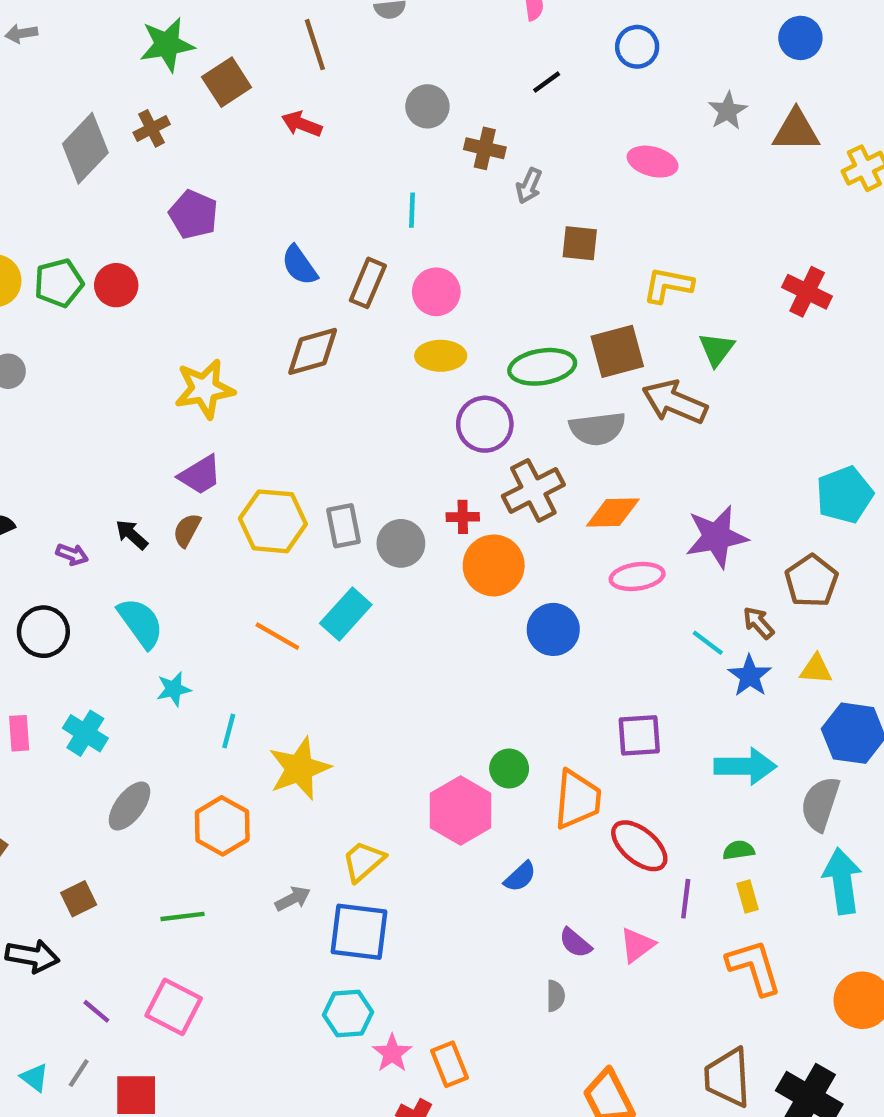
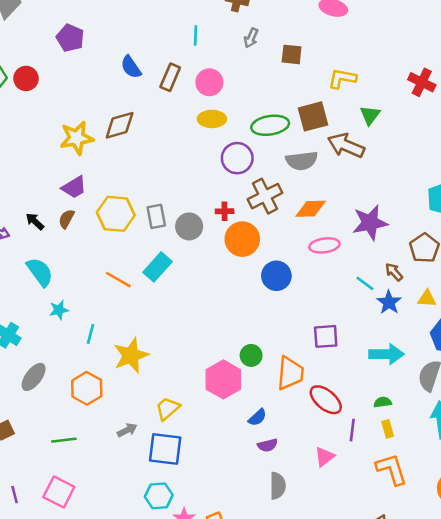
gray arrow: (529, 186) -> (251, 38), moved
brown diamond: (313, 351) -> (120, 125), moved
purple semicircle: (575, 943) -> (268, 445), moved, turned -54
gray semicircle: (555, 996) -> (278, 486), size x1.5
purple line: (96, 1011) -> (15, 495), turned 36

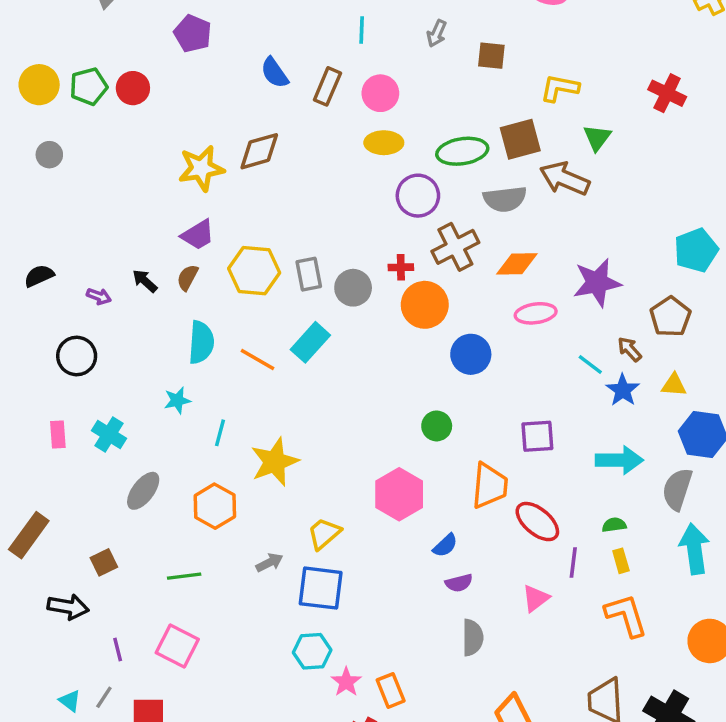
cyan semicircle: (40, 272) -> (201, 342), moved, turned 40
green circle: (251, 355) -> (437, 426), moved

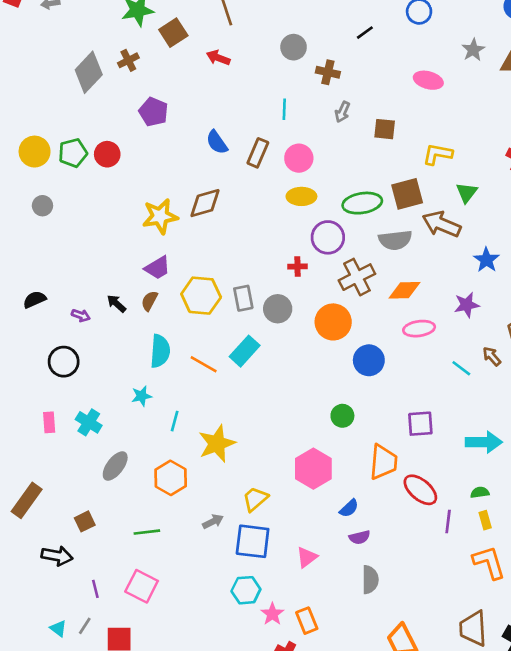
red cross: (401, 267) -> (297, 266), moved
purple star: (597, 283) -> (467, 305), size x0.7
blue star: (623, 390) -> (486, 260), moved
pink triangle: (536, 598) -> (307, 557), moved

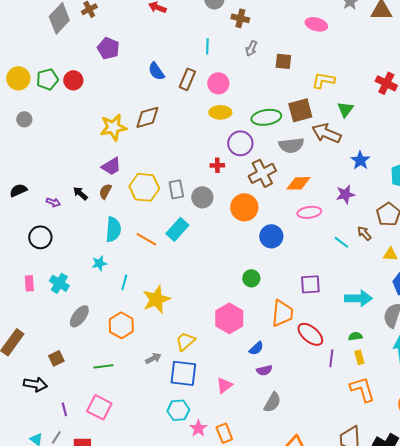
gray semicircle: (370, 580) -> (272, 402), turned 30

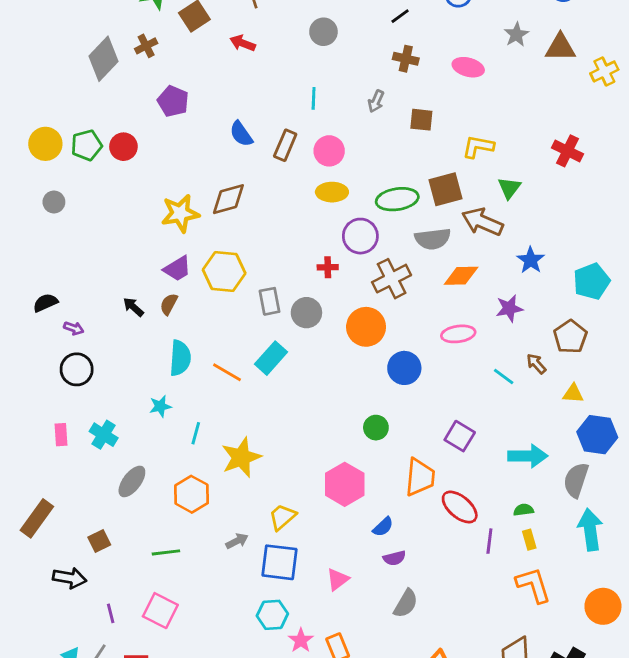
brown cross: (240, 18) -> (406, 59), moved
orange diamond: (298, 183) -> (461, 276), moved
yellow hexagon: (144, 187) -> (224, 272), moved
purple arrow: (53, 202) -> (74, 328), moved
purple square: (310, 284) -> (460, 436), turned 35

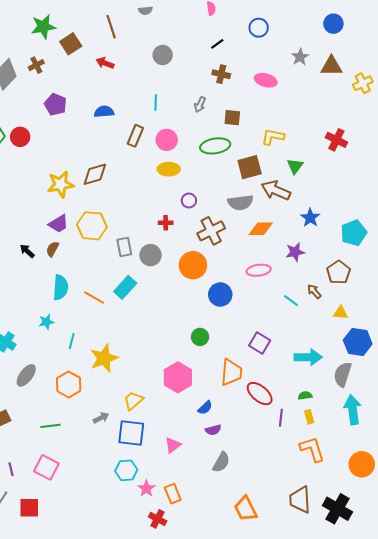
blue semicircle: (241, 134) -> (104, 112), moved, turned 120
green ellipse: (397, 199) -> (215, 146), moved
purple circle: (360, 236) -> (189, 201), size x0.6

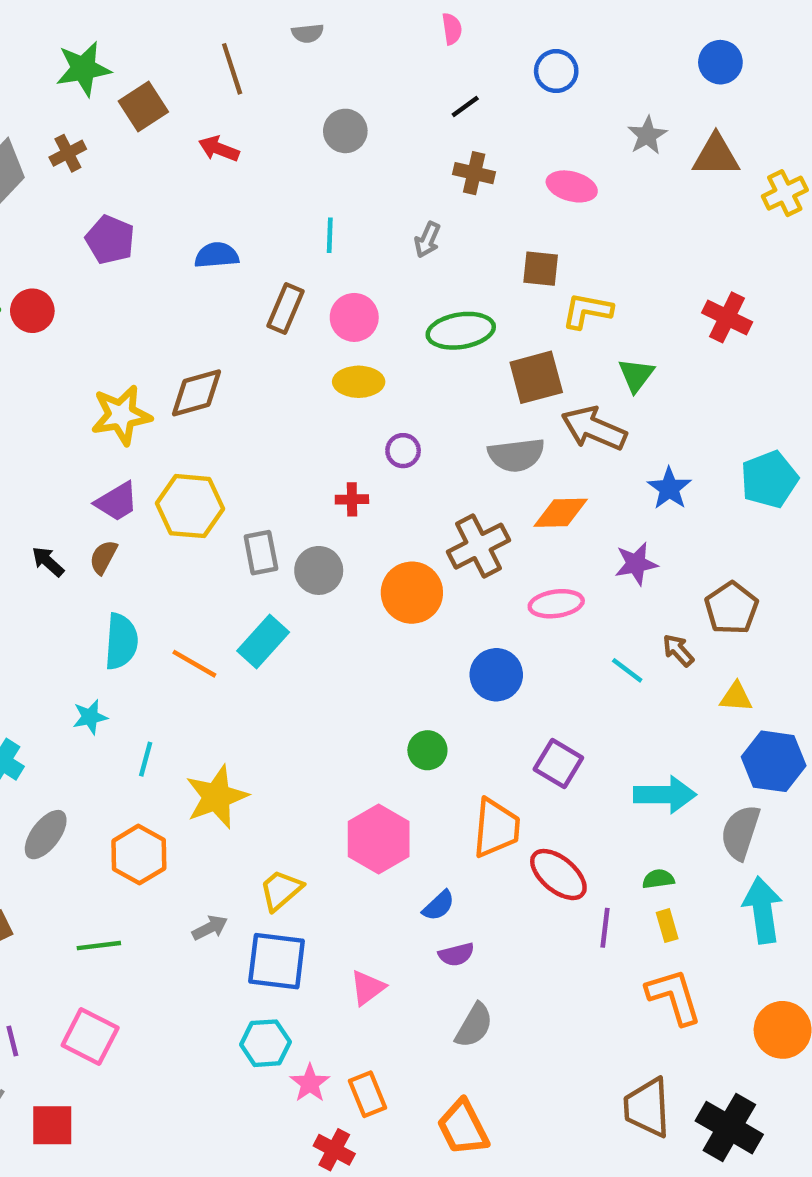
brown square: (232, 118) -> (541, 269), moved
brown cross: (211, 231) -> (478, 546), moved
cyan pentagon: (354, 233) -> (769, 479), moved
blue circle: (220, 295) -> (496, 675), moved
orange trapezoid: (245, 509) -> (463, 1128), moved

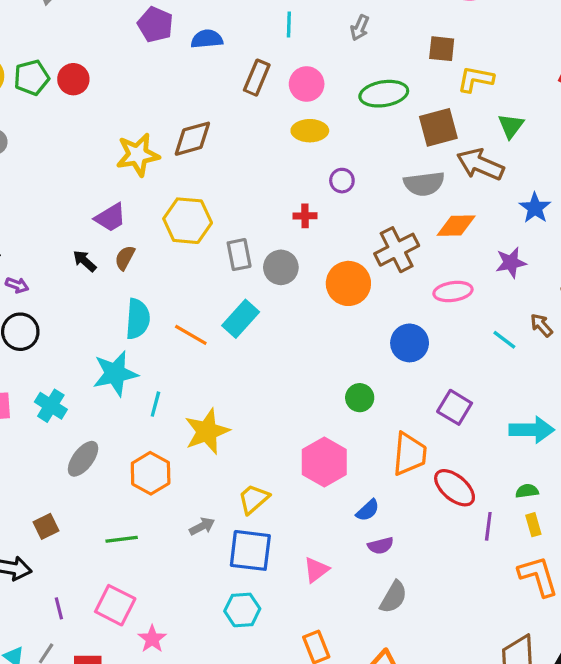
purple pentagon: (110, 240) -> (155, 25), moved
purple trapezoid: (117, 502) -> (110, 218), moved
cyan star: (90, 717) -> (115, 374), size x1.8
pink star: (310, 1083) -> (152, 639), moved

